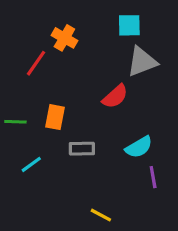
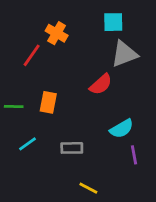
gray rectangle: (82, 149) -> (72, 148), moved

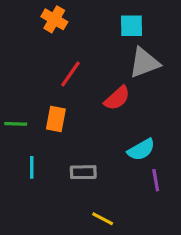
orange cross: (57, 33) -> (54, 19), moved
red line: (32, 55) -> (70, 74), moved
cyan line: (28, 144) -> (32, 167), turned -54

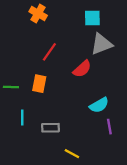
gray rectangle: (83, 172) -> (50, 128), moved

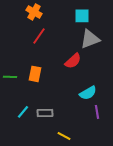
red line: (49, 52) -> (39, 36), moved
cyan line: (22, 118) -> (23, 112), moved, turned 40

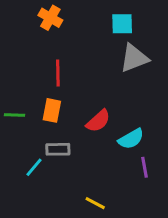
red line: (39, 36) -> (58, 73), moved, turned -36
red semicircle: (73, 61) -> (98, 121), moved
gray rectangle: (45, 113) -> (58, 149), moved

